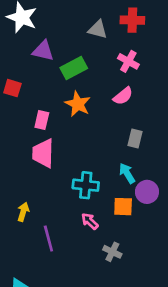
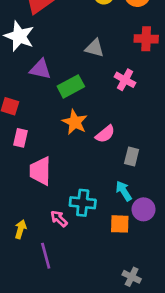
red cross: (132, 20) -> (146, 39), moved
pink semicircle: (123, 96) -> (105, 134), moved
pink rectangle: (42, 120) -> (21, 138), moved
pink arrow: (90, 221) -> (59, 219), moved
gray cross: (112, 252) -> (132, 277), moved

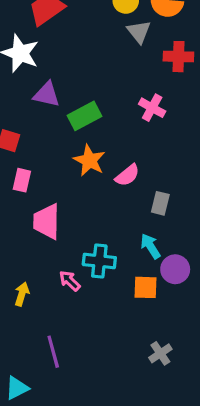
gray triangle: (95, 48) -> (139, 32), moved, turned 36
purple line: (46, 256) -> (53, 352), moved
gray cross: (132, 277) -> (160, 353), turned 30

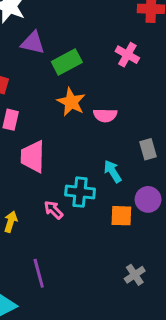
pink semicircle: (127, 175) -> (105, 115), turned 40
gray rectangle: (160, 203) -> (148, 149), moved, turned -30
cyan arrow: (150, 246) -> (113, 171), moved

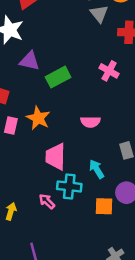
orange star: (71, 102) -> (38, 118), moved
pink trapezoid: (33, 157) -> (56, 157), moved

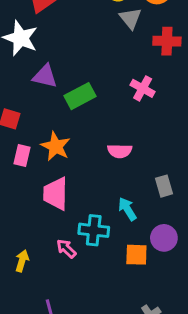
pink trapezoid: (56, 157) -> (56, 194), moved

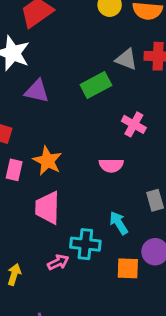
gray triangle: (130, 18) -> (126, 59), moved, turned -30
pink cross: (143, 88) -> (134, 124), moved
green rectangle: (80, 96) -> (96, 85), moved
pink arrow: (66, 249) -> (58, 262), turned 110

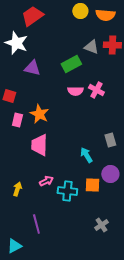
pink semicircle: (111, 165) -> (75, 91), moved
cyan cross: (85, 244) -> (67, 191), moved

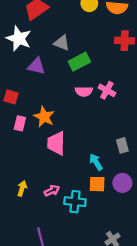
gray triangle: (91, 47) -> (62, 43), moved
pink trapezoid: (39, 145) -> (56, 143), moved
orange square: (92, 185) -> (97, 184), moved
yellow arrow: (17, 189) -> (22, 188), moved

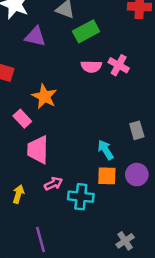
pink rectangle: (20, 123) -> (22, 119), moved, turned -56
pink trapezoid: (56, 143) -> (38, 150), moved
yellow arrow: (22, 188) -> (18, 194), moved

